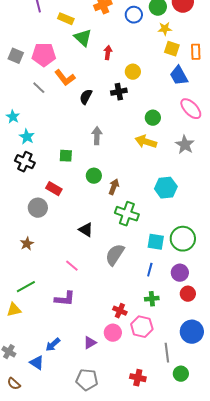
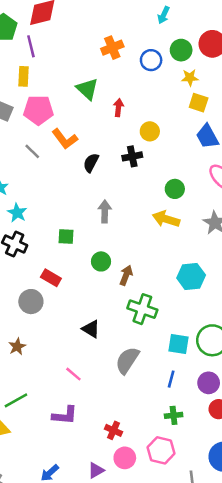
yellow rectangle: (66, 19) -> (23, 76), moved, turned 70
red cross: (120, 311) -> (114, 430), moved

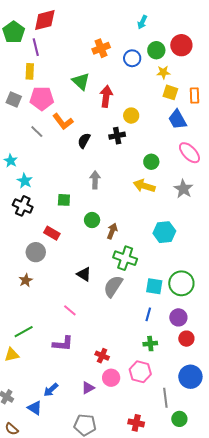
red arrow: (119, 108) -> (106, 96), size x1.5
brown star: (17, 347) -> (26, 280), moved
gray semicircle: (127, 360) -> (113, 286), moved

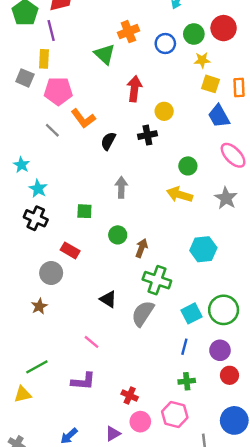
green triangle: (81, 81) -> (105, 54), moved
gray square: (14, 99) -> (25, 78), moved
cyan square: (154, 286) -> (191, 313), turned -36

